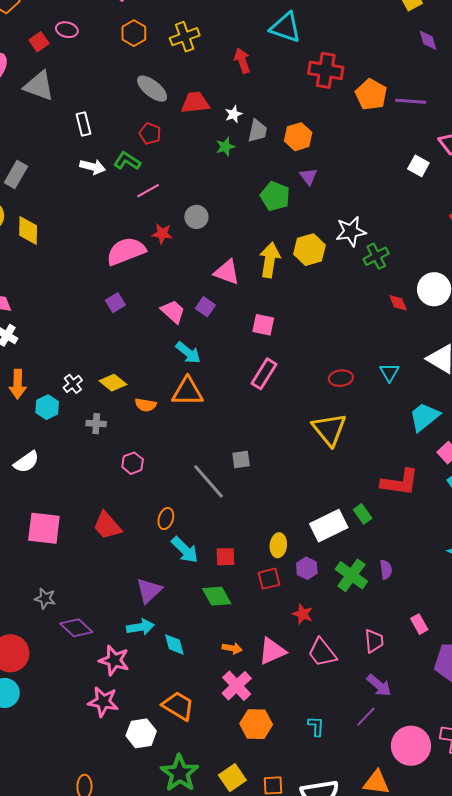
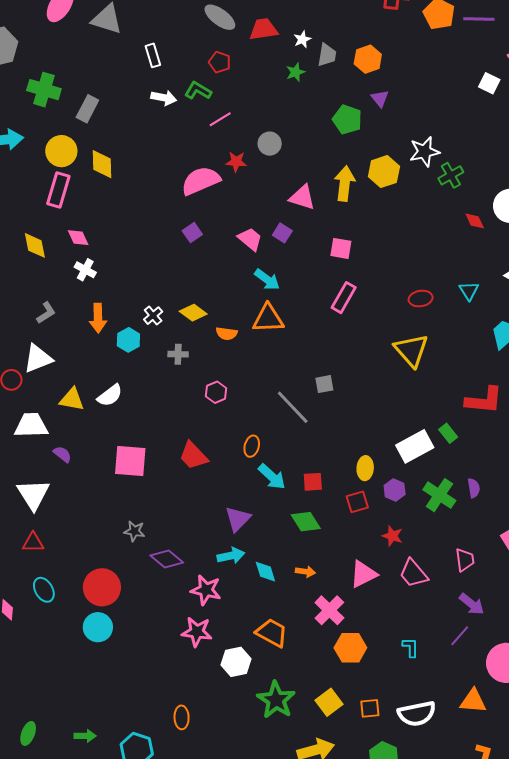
orange arrow: (232, 648) -> (305, 572), moved

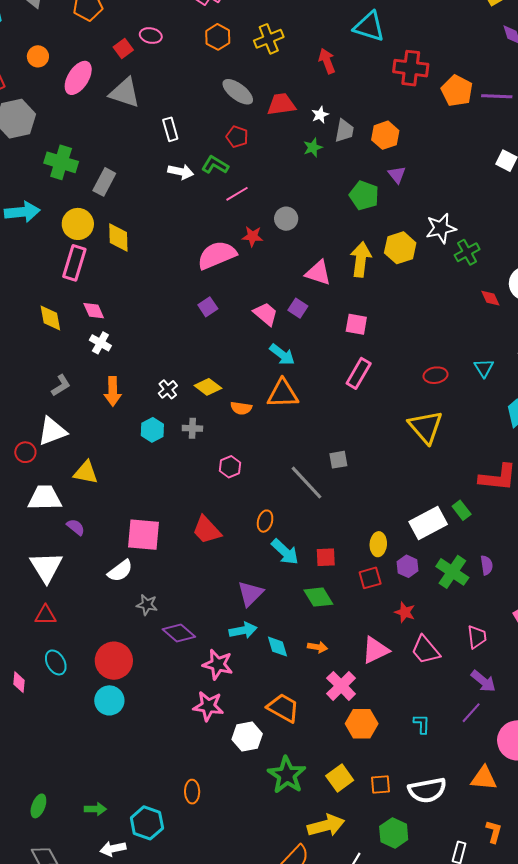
cyan hexagon: (128, 340) -> (152, 430), moved
white semicircle: (110, 395) -> (120, 571), moved

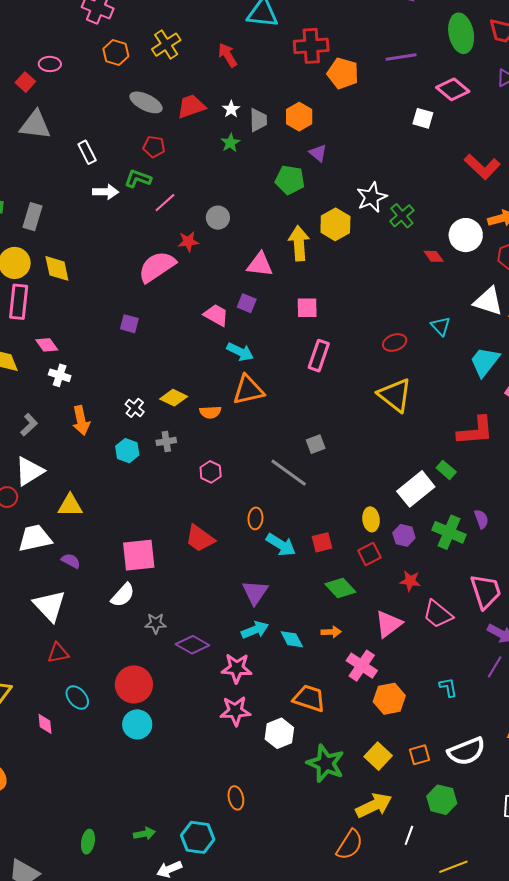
orange pentagon: (457, 91) -> (343, 73), moved
purple square: (208, 307) -> (129, 324), moved, turned -30
green diamond: (318, 597) -> (340, 588), moved
pink trapezoid: (477, 637) -> (486, 591), size x1.5

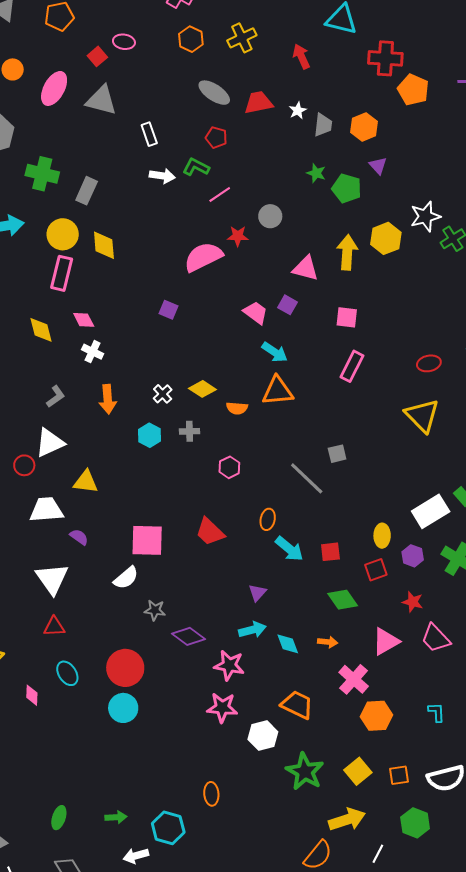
green star: (230, 143) -> (316, 173), moved, turned -30
purple triangle: (255, 592) -> (257, 593), size x0.7

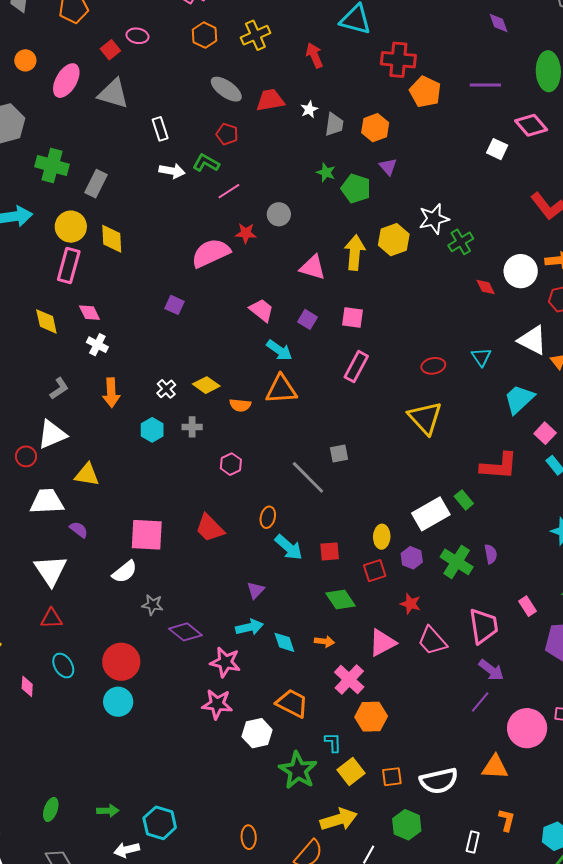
purple square: (287, 305) -> (307, 319), moved
cyan L-shape: (436, 712) -> (333, 742), moved
orange ellipse: (211, 794) -> (249, 837), moved

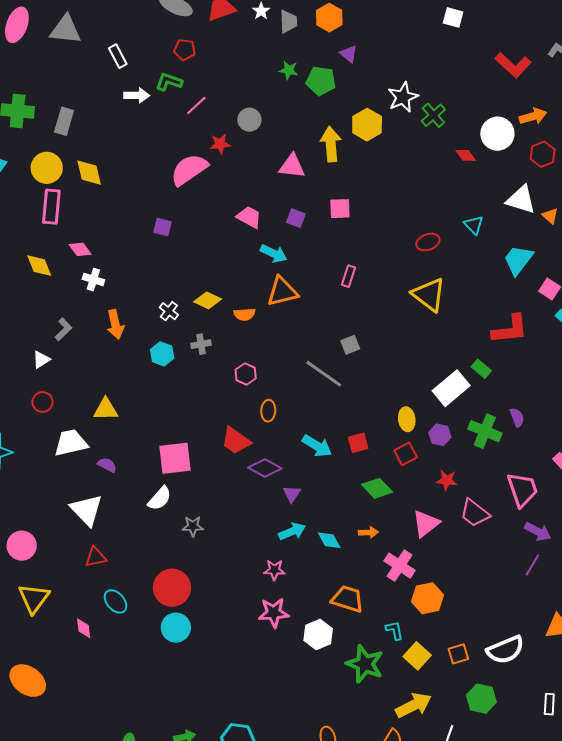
pink rectangle: (356, 367) -> (349, 276), moved, size x0.7
white triangle: (52, 434) -> (41, 360), moved, size x0.6
orange ellipse: (268, 517) -> (268, 411), moved
purple diamond: (185, 632) -> (265, 468), moved
pink star: (225, 662) -> (274, 570), size x0.7

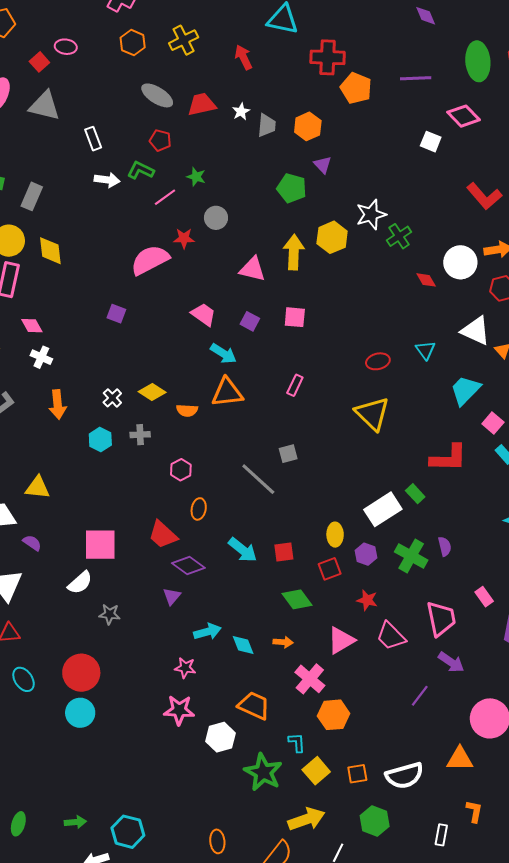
green star: (289, 70) -> (196, 177), moved
purple triangle: (292, 494) -> (172, 596), moved
purple line: (532, 565) -> (420, 696), moved

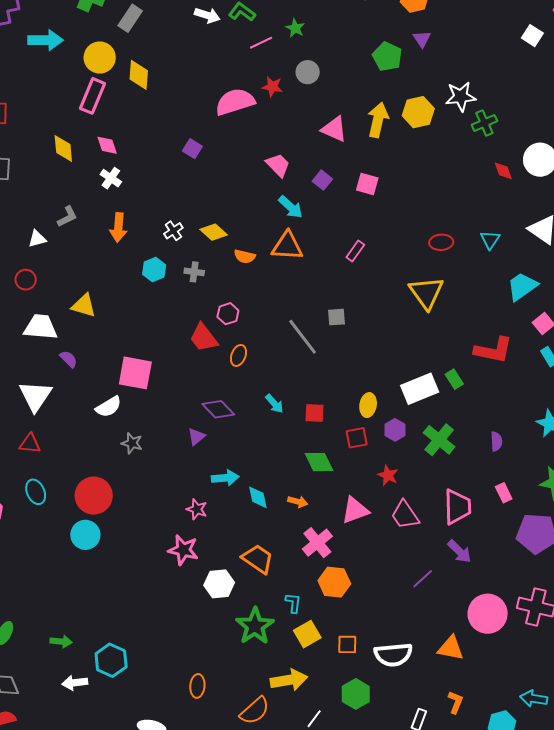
red trapezoid: (163, 535) -> (204, 338), moved
purple semicircle: (445, 546) -> (496, 441), moved
cyan arrow: (243, 550) -> (274, 404), size x0.7

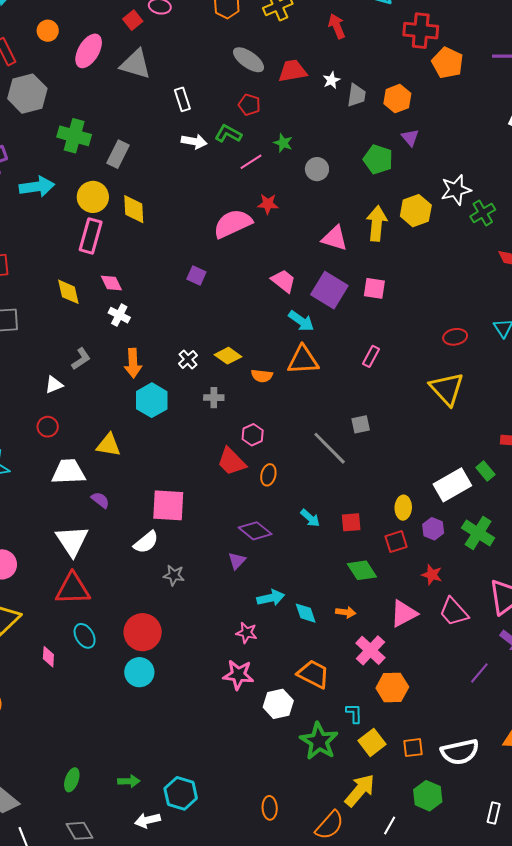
gray circle: (308, 72) -> (317, 169), moved
purple square: (322, 180) -> (329, 290), size x1.8
cyan hexagon: (154, 270) -> (152, 400), moved, size x1.4
red triangle: (30, 444) -> (73, 589), size x1.6
yellow arrow: (289, 680) -> (360, 790), turned -33

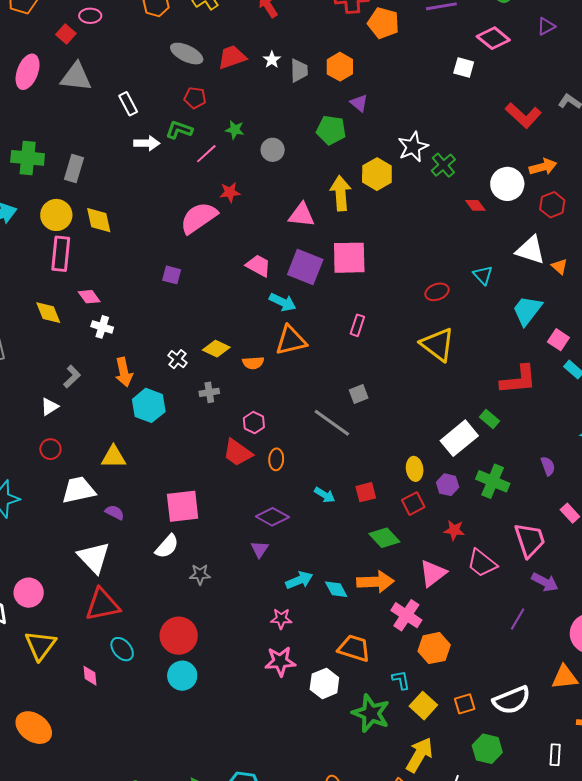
pink square: (374, 288) -> (349, 258), size x1.6
orange arrow: (346, 612) -> (376, 582), size x1.8

